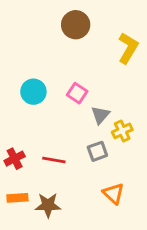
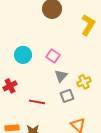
gray triangle: (100, 115) -> (61, 76), moved
red cross: (15, 159) -> (10, 86), moved

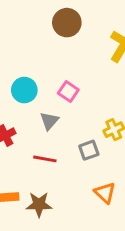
gray triangle: (61, 76) -> (49, 121), moved

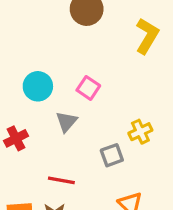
red line: (45, 159) -> (61, 180), moved

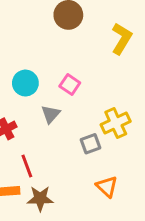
yellow cross: (140, 132) -> (116, 123), size x1.4
red line: (61, 180) -> (27, 166), moved, turned 60

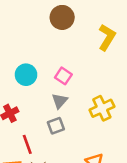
gray triangle: (51, 114) -> (60, 101), moved
gray square: (91, 144) -> (56, 126), moved

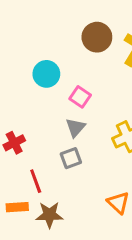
brown circle: (62, 17) -> (97, 37), moved
cyan circle: (26, 75) -> (46, 74), moved

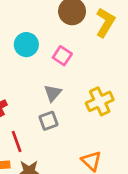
pink square: (80, 97) -> (62, 56), moved

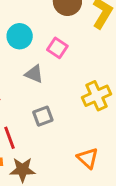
gray triangle: (53, 93) -> (34, 74), moved, turned -48

